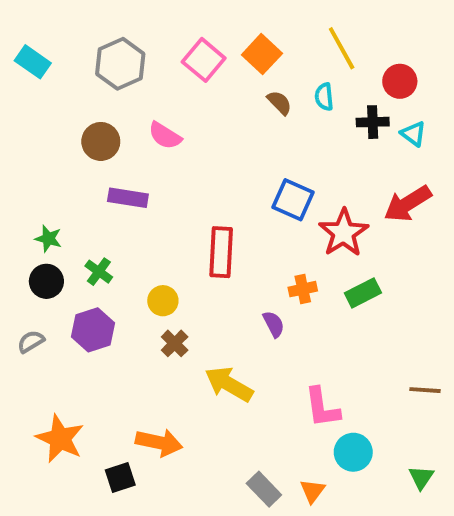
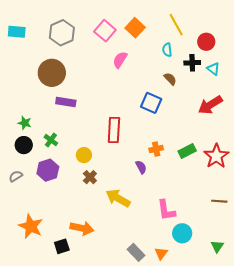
cyan rectangle: (33, 62) -> (17, 32), turned -30
brown semicircle: (279, 103) -> (170, 79), moved
pink semicircle: (165, 136) -> (120, 60), moved, turned 90
brown circle: (101, 141) -> (52, 73), size x1.4
red star: (344, 233) -> (216, 156), moved

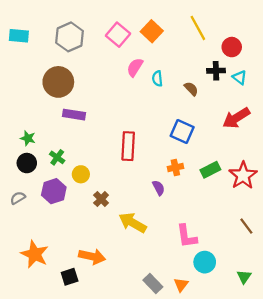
cyan semicircle: (167, 50) -> (157, 79), moved
blue square: (151, 103) -> (182, 131), moved
yellow circle: (84, 155) -> (81, 174), moved
brown line: (219, 201) -> (246, 226), turned 49

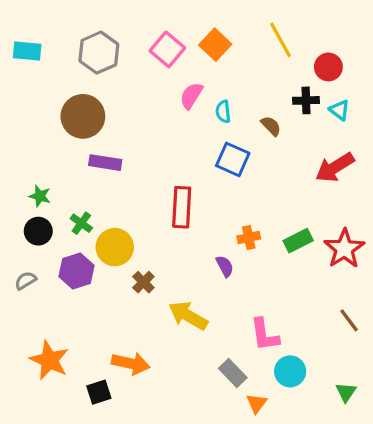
blue square: (182, 131) -> (233, 159), moved
yellow circle: (81, 174) -> (115, 247), size x1.5
gray rectangle: (153, 283) -> (233, 373), moved

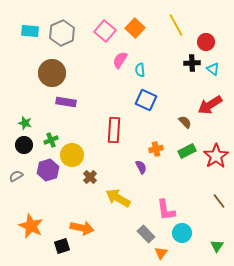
cyan rectangle: (27, 51) -> (30, 31), moved
brown semicircle: (271, 126) -> (185, 122), moved
green cross: (81, 223) -> (51, 140), turned 32

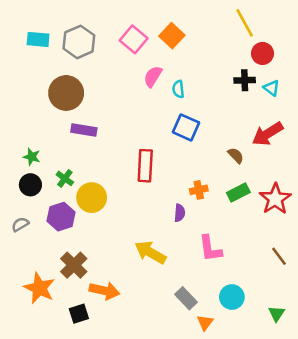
yellow line: (176, 25) -> (245, 23), moved
green cross: (51, 140) -> (65, 178), turned -32
purple semicircle: (141, 167) -> (180, 213), turned 32
brown cross: (90, 177) -> (74, 265), moved, size x1.5
pink L-shape: (166, 210) -> (210, 249), moved

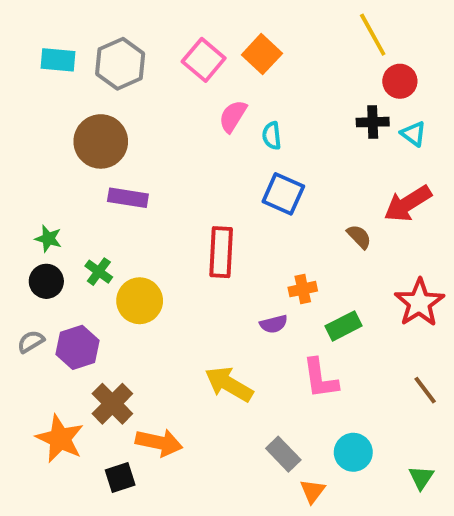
green rectangle: (238, 192) -> (344, 326), moved
purple semicircle: (180, 213) -> (274, 324), turned 72
purple hexagon: (61, 217) -> (77, 347), moved

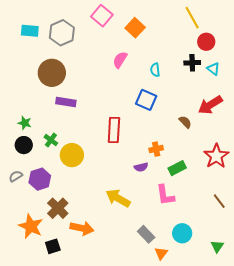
pink square: (204, 60) -> (102, 16), moved
cyan semicircle: (272, 136) -> (155, 70), moved
black square: (120, 478) -> (53, 246), moved

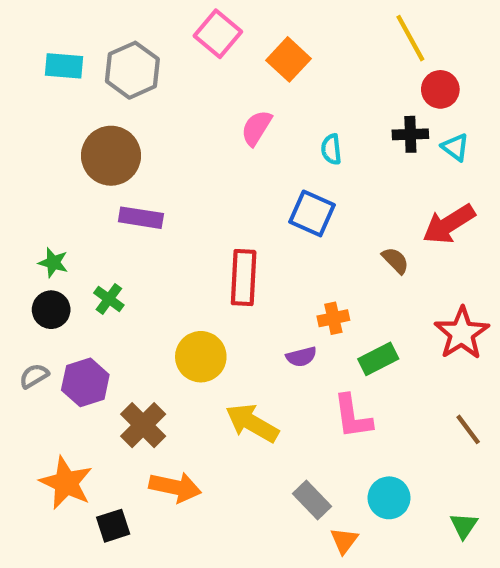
yellow circle: (72, 155) -> (201, 357), moved
brown cross: (58, 208) -> (143, 425), moved

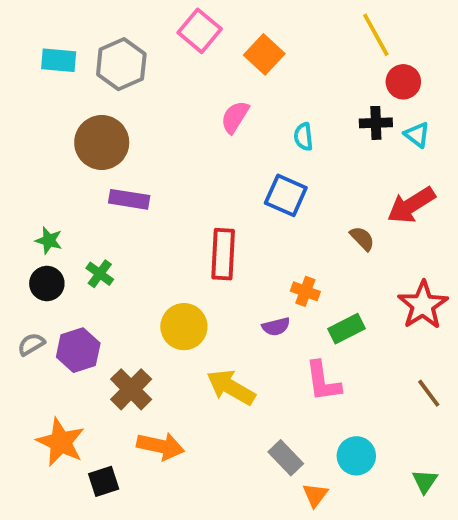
orange cross: (333, 318) -> (305, 291), turned 32

